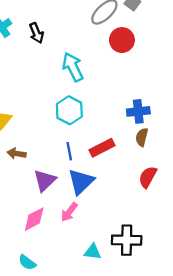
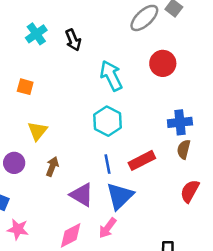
red circle: (122, 40) -> (163, 63), moved
brown arrow: (17, 154) -> (52, 167), turned 102
purple triangle: (45, 180) -> (82, 195), turned -45

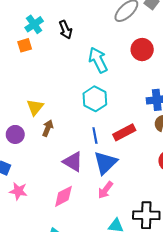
orange square: (25, 87) -> (25, 45), moved, turned -32
brown arrow: (52, 167) -> (48, 128), moved
pink arrow: (107, 228) -> (105, 190), moved

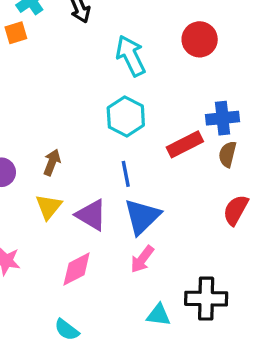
yellow triangle: (35, 107) -> (49, 207), moved
red rectangle: (124, 132) -> (185, 144), moved

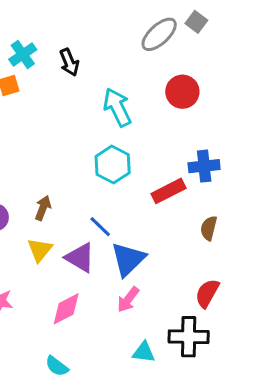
brown semicircle: (227, 154) -> (209, 228), moved
blue line: (126, 174) -> (100, 227), moved, turned -35
red semicircle: (236, 210) -> (207, 293), moved

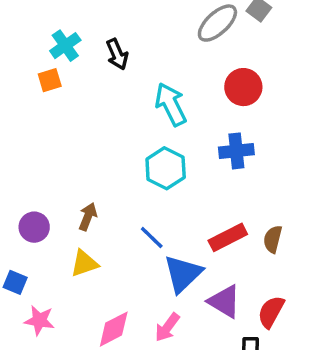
blue cross: (204, 166) -> (236, 151), moved
red rectangle: (168, 191) -> (228, 237), moved
yellow triangle: (40, 250) -> (84, 263), turned 32
purple triangle: (80, 258) -> (224, 301), moved
pink arrow: (128, 299) -> (167, 327), moved

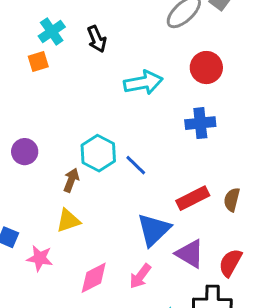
cyan arrow: (171, 104) -> (143, 83), turned 105
cyan hexagon: (166, 168) -> (98, 153), moved
purple circle: (34, 227) -> (25, 152), moved
blue line: (152, 237) -> (136, 165), moved
pink star: (39, 320) -> (40, 258), moved

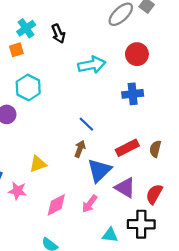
cyan hexagon: (98, 153) -> (28, 87), moved
brown arrow: (71, 180) -> (80, 149), moved

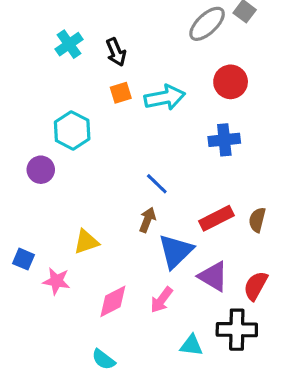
orange square: (16, 50) -> (121, 93), moved

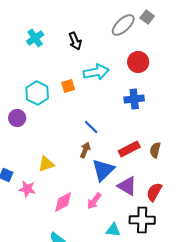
black arrow: (116, 52) -> (75, 41), moved
orange square: (121, 93) -> (68, 86), moved

